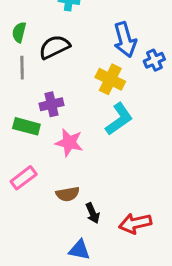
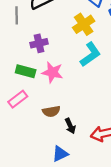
yellow cross: (110, 79) -> (84, 24), turned 30
green rectangle: (26, 126) -> (26, 71), moved
blue triangle: (79, 250) -> (60, 154), turned -36

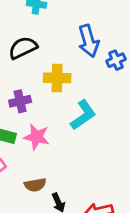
yellow cross: (84, 24) -> (57, 78), moved, turned 35

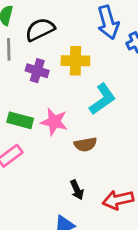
purple cross: (20, 101) -> (37, 71), moved, turned 30
brown semicircle: (35, 185) -> (85, 144), moved

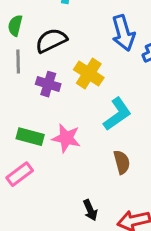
yellow cross: (75, 61) -> (89, 74), turned 32
brown semicircle: (85, 144) -> (122, 162), moved, turned -95

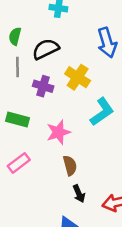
green rectangle: (30, 137) -> (17, 119), moved
pink star: (66, 138) -> (58, 132), turned -30
brown semicircle: (122, 162) -> (70, 165), moved

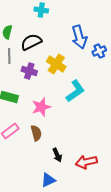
brown semicircle: (70, 165) -> (36, 133), moved

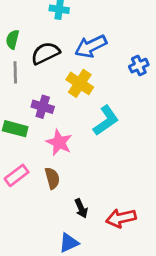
blue arrow: (79, 37) -> (91, 46), moved, turned 80
purple cross: (29, 71) -> (43, 107), moved
pink star: (41, 107) -> (59, 142), turned -30

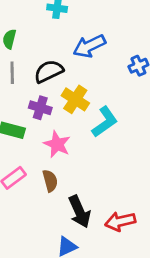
black semicircle: (45, 53) -> (49, 71), moved
yellow cross: (80, 83) -> (75, 99), moved
black arrow: (81, 208) -> (80, 212), size x1.6

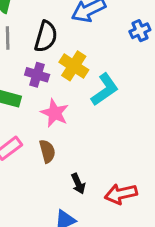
black semicircle: (49, 71) -> (46, 37), turned 132
black arrow: (80, 212) -> (78, 184), size x0.6

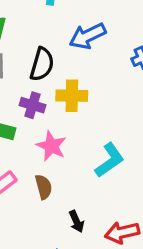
yellow cross: (74, 66) -> (72, 96), turned -32
cyan L-shape: (105, 89) -> (110, 160), moved

